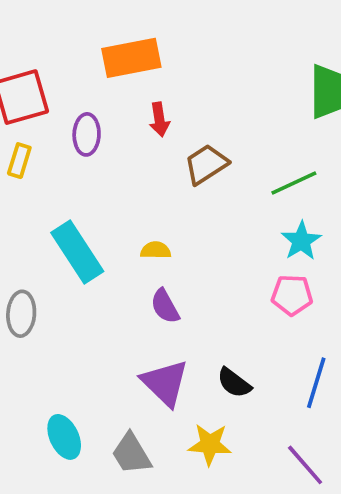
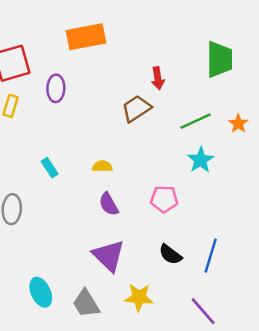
red arrow: (159, 120) -> (158, 78), moved
cyan rectangle: (77, 252) -> (50, 168), size x0.5
pink pentagon: (292, 295) -> (164, 199), moved
black semicircle: (234, 383) -> (170, 254), moved

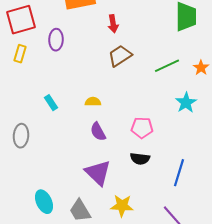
red arrow: (158, 78) -> (113, 24), moved
cyan star: (201, 160) -> (186, 103), moved
black semicircle: (170, 254) -> (140, 159), moved, turned -30

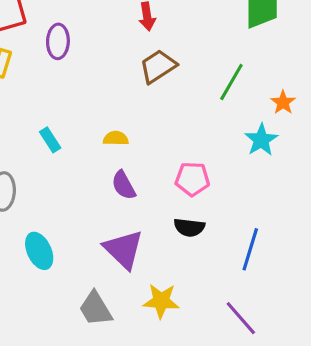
green line: (167, 66) -> (231, 82), turned -35
orange star: (201, 68) -> (283, 102), moved
cyan ellipse: (44, 202) -> (39, 251), moved

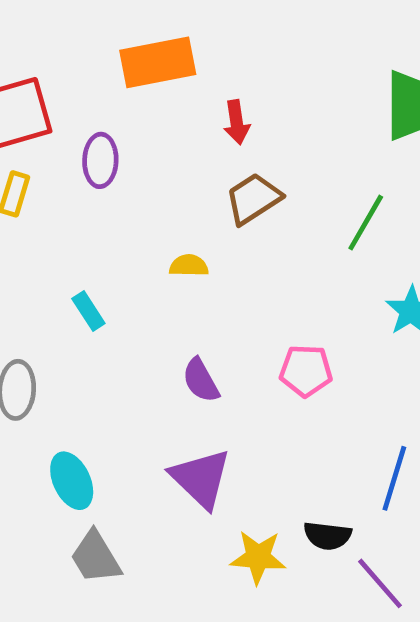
yellow semicircle: (116, 138) -> (189, 266), moved
black semicircle: (189, 227) -> (327, 536), moved
gray trapezoid: (95, 309) -> (96, 557), moved

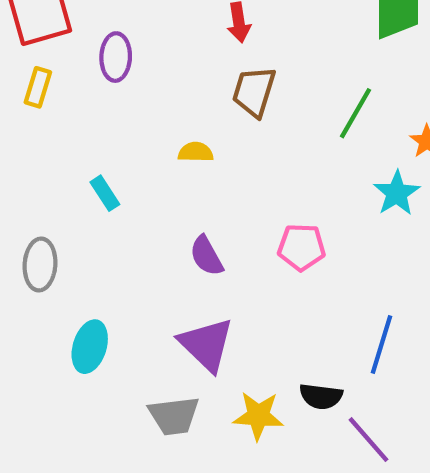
brown trapezoid: (253, 199) -> (254, 92), turned -40
cyan ellipse: (72, 481) -> (90, 347), turned 42
gray trapezoid: (96, 557) -> (174, 416), moved, turned -66

